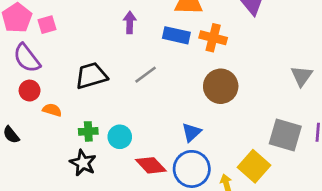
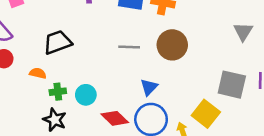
gray line: (146, 75) -> (129, 47), moved, turned 42
orange semicircle: (52, 110) -> (38, 73), moved

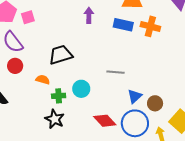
brown circle: (172, 45) -> (155, 103), moved, size x0.6
gray line: (129, 47) -> (116, 72), moved
cyan circle: (86, 95) -> (81, 89), moved

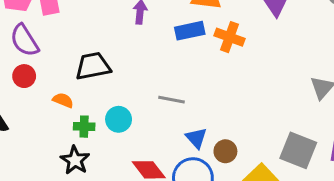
blue rectangle: (123, 25) -> (190, 31), turned -30
blue triangle: (135, 96) -> (196, 138), turned -35

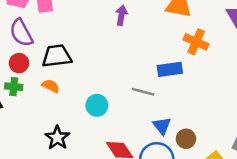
blue rectangle: (190, 31) -> (170, 69), moved
black trapezoid: (93, 66) -> (57, 56), moved
green cross: (84, 127) -> (14, 87), moved

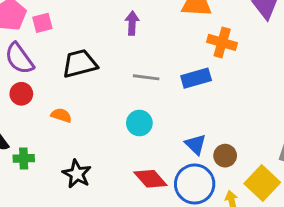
black trapezoid: (57, 56) -> (80, 64), moved
green cross: (14, 87) -> (24, 158), moved
gray line: (143, 92) -> (146, 77), moved
cyan circle: (97, 105) -> (139, 123), moved

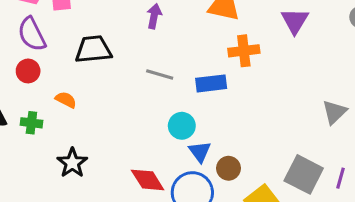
orange cross: (222, 42) -> (244, 51), turned -32
cyan circle: (139, 123) -> (182, 126), moved
green cross: (24, 158) -> (31, 123), moved

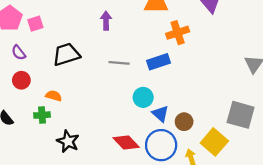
purple semicircle: (32, 34) -> (19, 53), size x0.6
green cross: (31, 123) -> (42, 115), moved

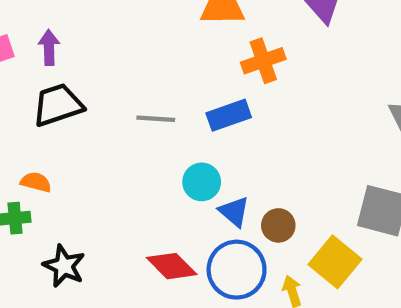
purple arrow: (106, 21) -> (49, 48), moved

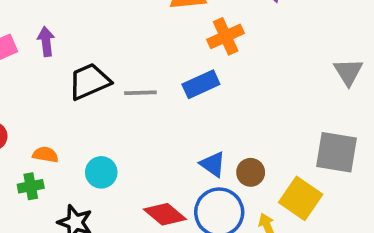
black trapezoid: (58, 105) -> (89, 81), moved
cyan circle: (202, 182) -> (101, 172), moved

